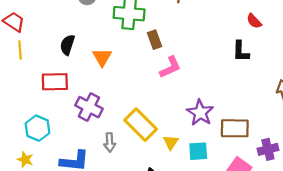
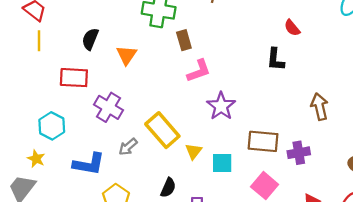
purple star: (200, 113) -> (221, 106), moved
gray arrow: (110, 142) -> (128, 147), turned 48
purple cross: (268, 149) -> (299, 153), moved

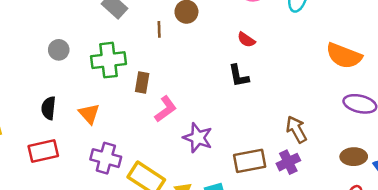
brown rectangle: (184, 40) -> (142, 83), turned 42
purple cross: (108, 107) -> (106, 158), moved
brown arrow: (319, 107) -> (296, 129), moved

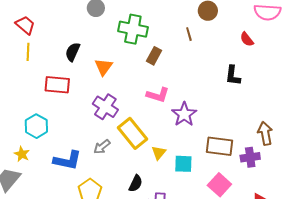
brown line: (159, 29) -> (189, 34), moved, turned -32
red semicircle: (246, 40) -> (247, 39), moved
pink L-shape: (166, 109) -> (158, 95), moved, turned 35

